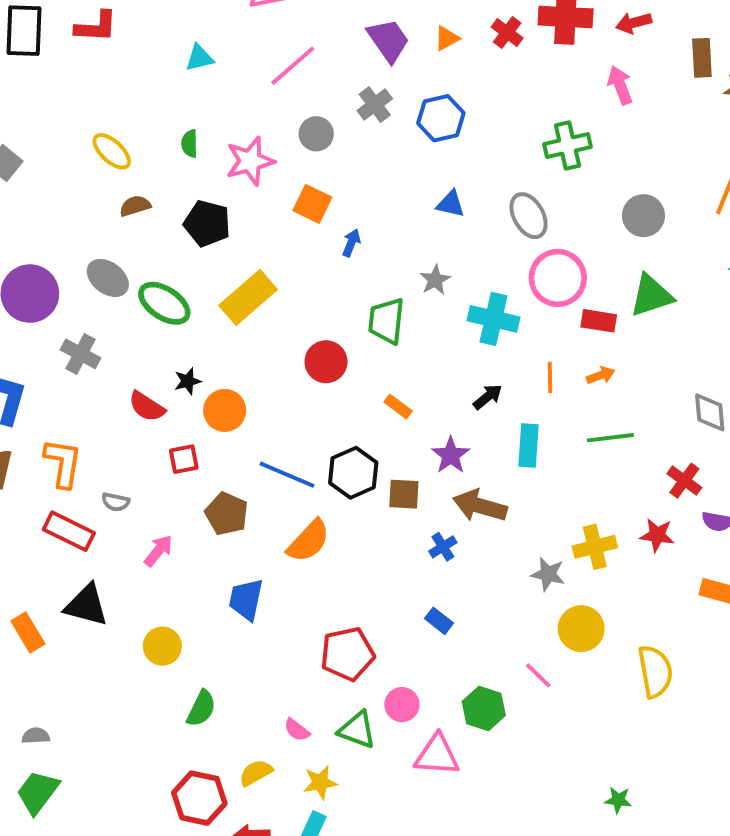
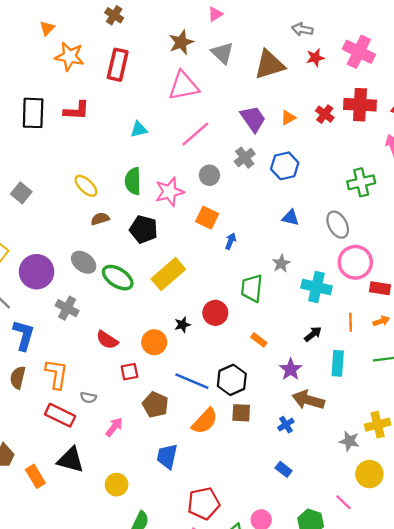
green semicircle: (190, 144) -> (133, 181), size x1.6
black star: (188, 381) -> (182, 325), moved
brown square: (404, 494) -> (241, 413), moved
red pentagon: (347, 654) -> (204, 503), moved

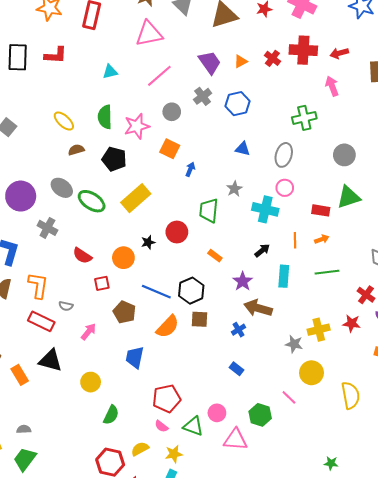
gray ellipse: (338, 225) -> (284, 155), turned 45
pink circle: (355, 262) -> (285, 188), moved, size x0.6

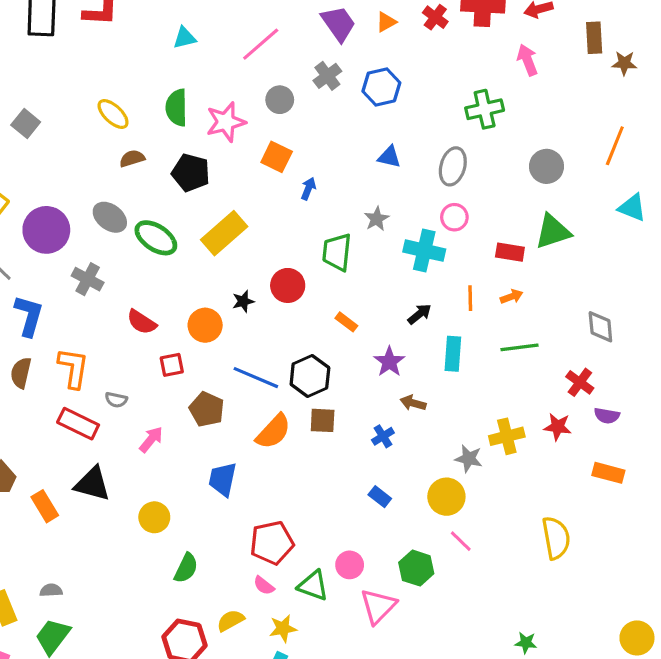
brown arrow: (258, 308) -> (413, 403), size x0.6
yellow circle: (311, 373) -> (446, 497), moved
pink triangle: (235, 440) -> (378, 606), turned -50

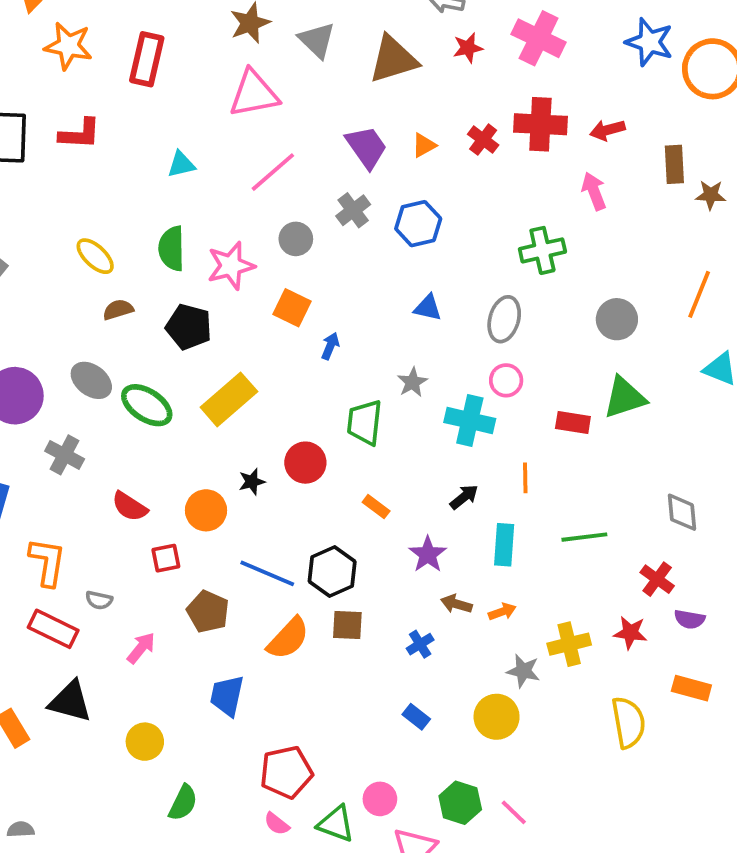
orange arrow: (512, 297) -> (502, 612), moved
yellow semicircle: (556, 538) -> (628, 722), moved
pink line: (461, 541) -> (514, 812), moved

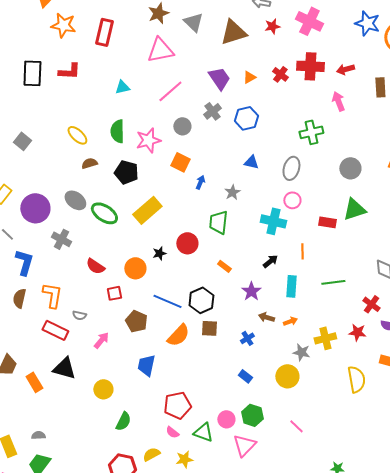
gray star: (412, 382) -> (232, 192), moved
green hexagon: (460, 803) -> (252, 415), moved

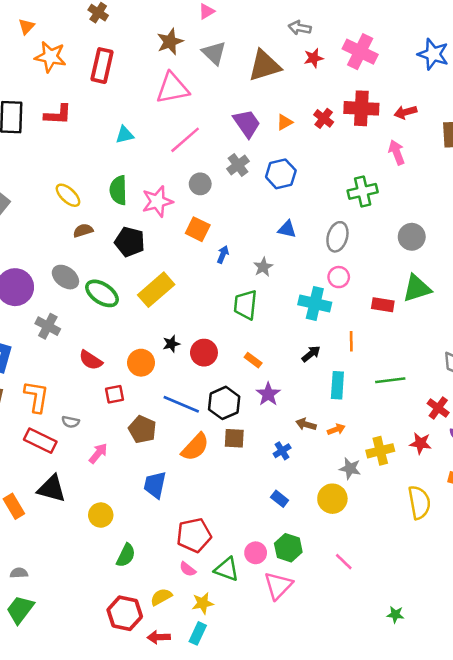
red circle: (187, 243) -> (204, 353), moved
purple star: (251, 291) -> (268, 394), moved

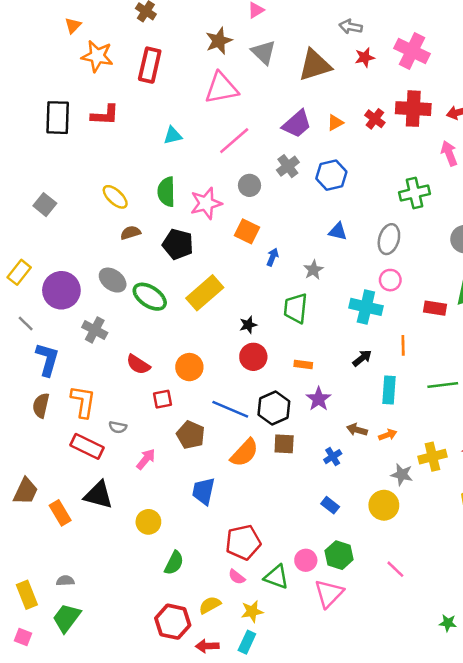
purple trapezoid: (247, 123) -> (297, 124), turned 84
black star: (171, 344) -> (248, 325), moved
orange rectangle: (253, 360) -> (303, 364), turned -30

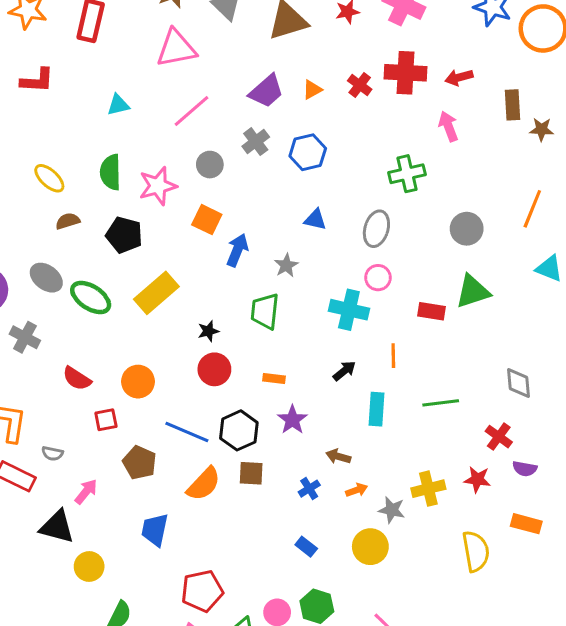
blue arrow: (273, 257) -> (237, 250), size x1.5
orange arrow: (388, 435) -> (357, 490), moved
black triangle: (99, 495) -> (57, 527), moved

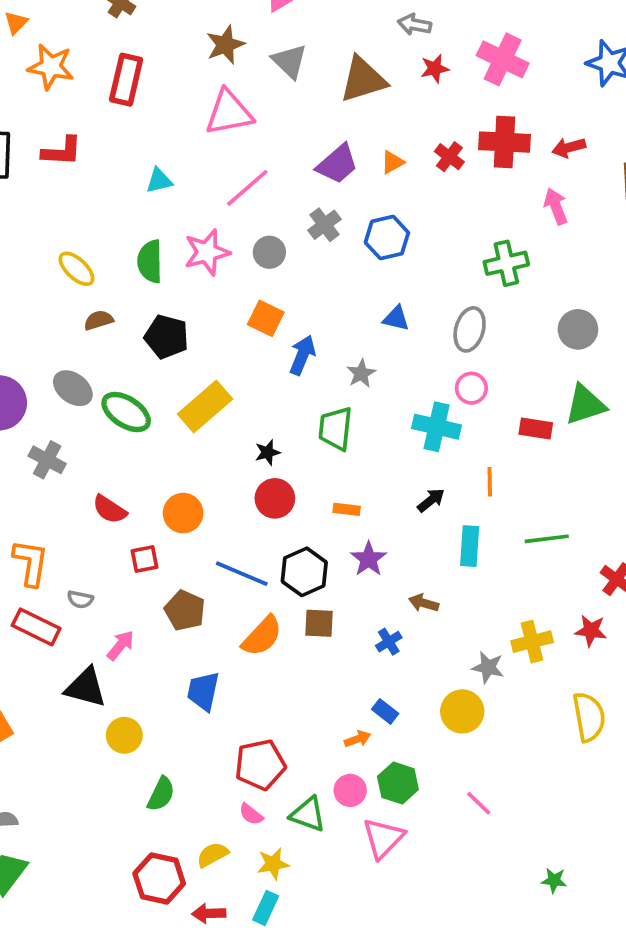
pink star: (158, 186) -> (207, 252), moved
orange arrow: (357, 490) -> (358, 739), moved

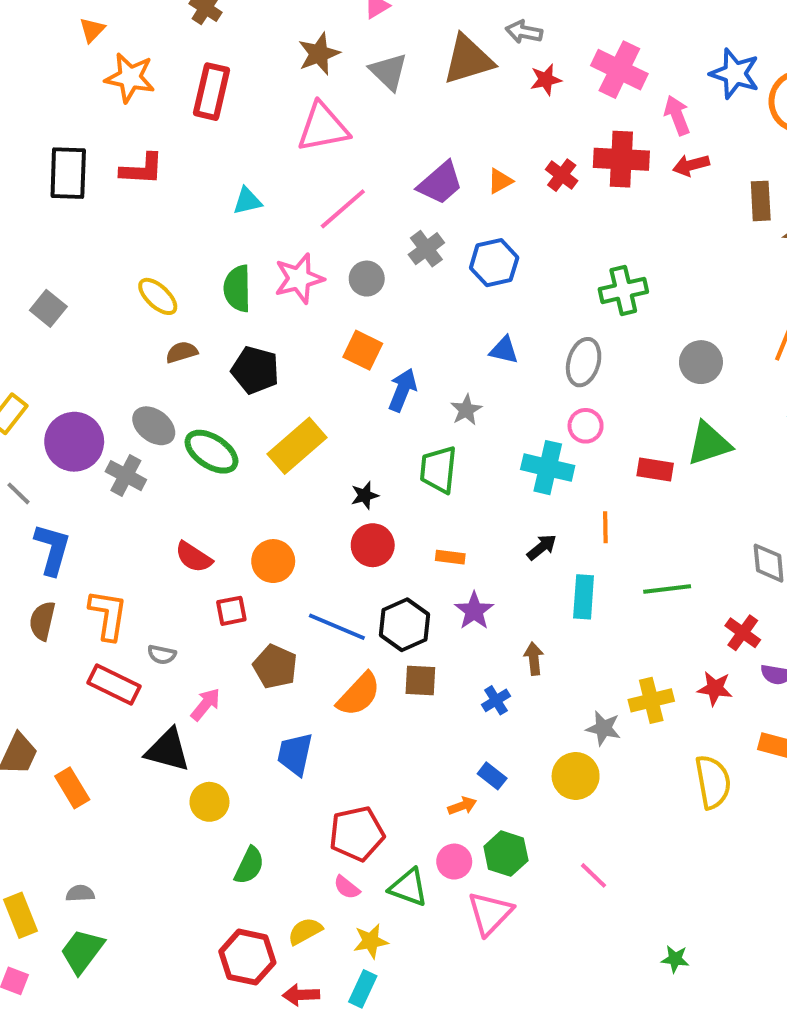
brown triangle: (363, 80) -> (468, 60), moved
pink arrow: (556, 206) -> (677, 115), moved
gray cross: (47, 460) -> (126, 476), moved
brown arrow: (424, 603) -> (534, 659), turned 68

